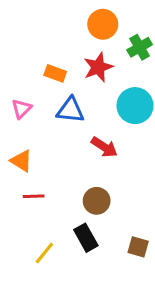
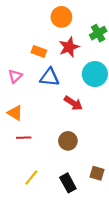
orange circle: (103, 24) -> (61, 17), moved
black rectangle: (86, 238) -> (68, 183), moved

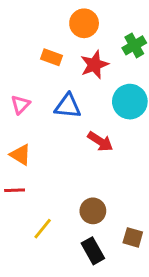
orange rectangle: (39, 51) -> (52, 57), moved
red line: (24, 138) -> (15, 190), moved
brown circle: (68, 141) -> (93, 211), moved
yellow line: (31, 178) -> (43, 229), moved

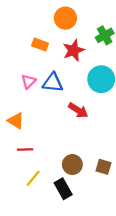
pink triangle: (21, 105) -> (29, 81), moved
red line: (15, 190) -> (25, 150), moved
brown square: (133, 237) -> (103, 167), moved
black rectangle: (93, 251) -> (63, 189), moved

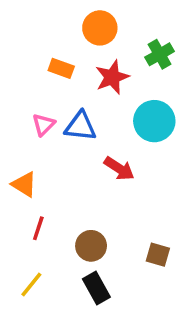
red line: (25, 150) -> (38, 228), turned -70
brown circle: (72, 165) -> (91, 246), moved
yellow line: (33, 178) -> (31, 284), moved

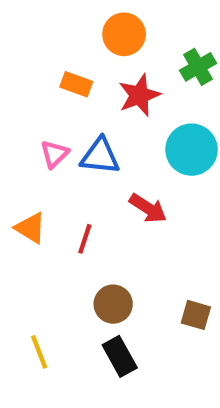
red line: (38, 228) -> (85, 239), moved
yellow line: (31, 284) -> (39, 352), turned -60

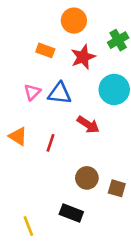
brown circle: (113, 304) -> (87, 178), moved
yellow line: (39, 352) -> (28, 226), moved
black rectangle: (120, 356) -> (71, 213), turned -40

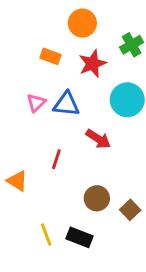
orange triangle: (18, 136) -> (17, 181), moved
brown square: (117, 188) -> (130, 210), turned 30
yellow line: (28, 226) -> (46, 234), moved

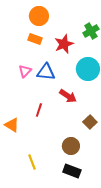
orange circle: (82, 23) -> (39, 16), moved
brown circle: (97, 198) -> (71, 146), moved
brown square: (130, 210) -> (90, 122), moved
black rectangle: (79, 237) -> (72, 171), moved

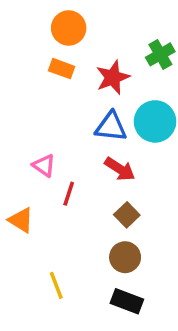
pink triangle: (25, 71) -> (44, 166), moved, turned -40
blue triangle: (46, 72) -> (111, 127), moved
brown square: (90, 122) -> (127, 215), moved

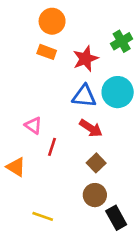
yellow line: (56, 285) -> (43, 216), turned -50
black rectangle: (127, 301) -> (116, 218), moved, turned 40

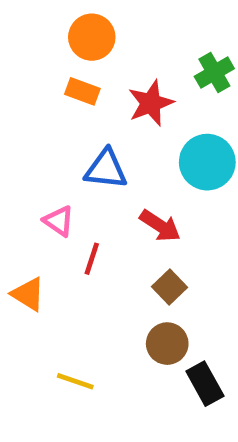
blue triangle: (84, 96) -> (106, 169), moved

